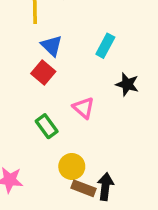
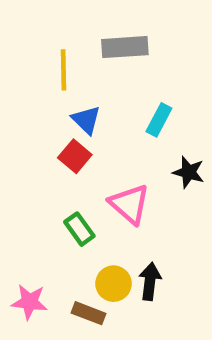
pink triangle: (84, 108) -> (129, 204), size x1.4
black arrow: (105, 187) -> (150, 281), moved
brown rectangle: (84, 188) -> (88, 313), moved

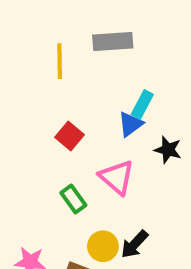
blue triangle: (86, 120) -> (131, 124), moved, turned 40
black arrow: (150, 281) -> (134, 244), turned -144

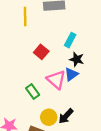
blue triangle: (131, 124) -> (71, 74), moved
red square: (69, 136) -> (41, 52), moved
black star: (168, 150) -> (77, 59), moved

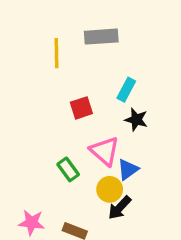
red square: (41, 52) -> (81, 108), turned 32
blue triangle: (71, 74) -> (128, 169), moved
yellow circle: (49, 117) -> (110, 189), moved

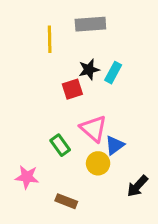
black star: (136, 120) -> (89, 70), moved, turned -30
black arrow: (120, 208) -> (137, 186), moved
pink star: (32, 223) -> (27, 177), moved

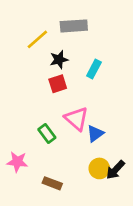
yellow line: (50, 39) -> (37, 39), turned 50
black star: (89, 70) -> (59, 60), moved
yellow circle: (98, 163) -> (99, 168), moved

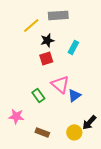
yellow circle: (99, 168) -> (74, 132), moved

